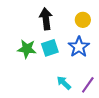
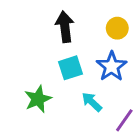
green star: (27, 49) -> (38, 99), moved, turned -30
cyan arrow: (64, 83) -> (92, 102), moved

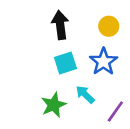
green star: (38, 99) -> (54, 105), moved

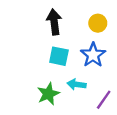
cyan square: (65, 63) -> (59, 56), turned 30
cyan arrow: (85, 94) -> (77, 84), turned -36

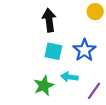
yellow circle: (98, 23) -> (95, 12), moved

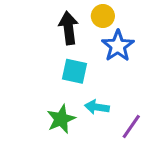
yellow circle: (95, 12) -> (103, 16), moved
blue star: (84, 50) -> (118, 46), moved

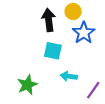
green star: (61, 119) -> (27, 85), moved

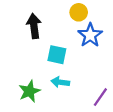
black arrow: (49, 20) -> (34, 26), moved
cyan arrow: (69, 76) -> (60, 82), moved

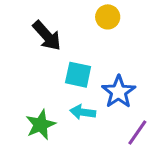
black arrow: (34, 26) -> (47, 36), turned 145
blue star: (90, 35) -> (119, 92), moved

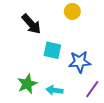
blue star: (119, 92) -> (80, 62), turned 30
cyan arrow: (83, 112) -> (54, 90), moved

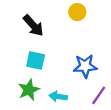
cyan square: (52, 50) -> (36, 60), moved

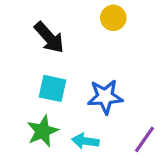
blue star: (85, 66) -> (105, 97), moved

